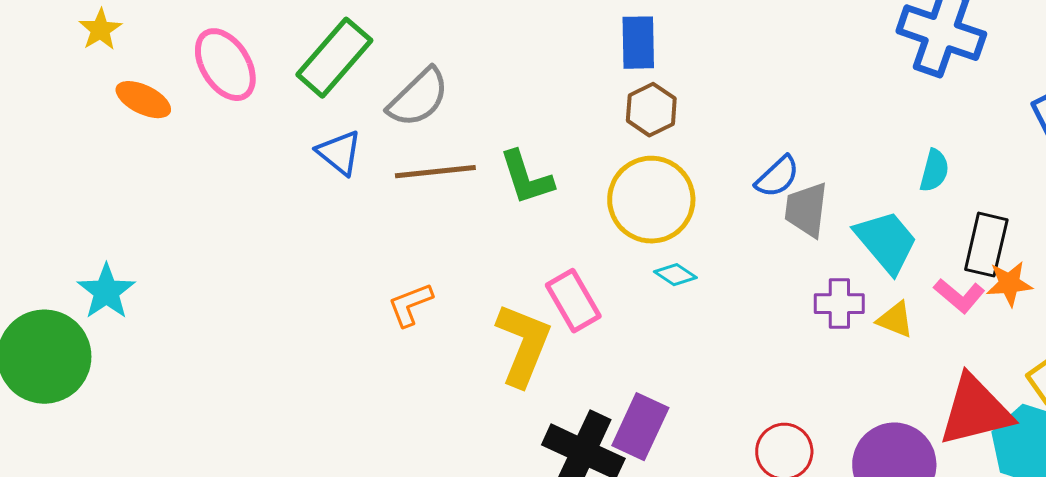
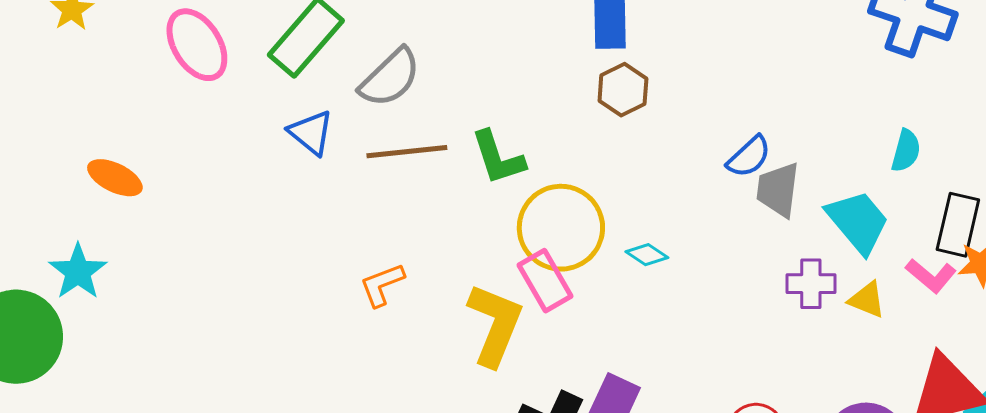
orange ellipse: (143, 100) -> (115, 178), moved
yellow circle: (651, 200) -> (561, 228), moved

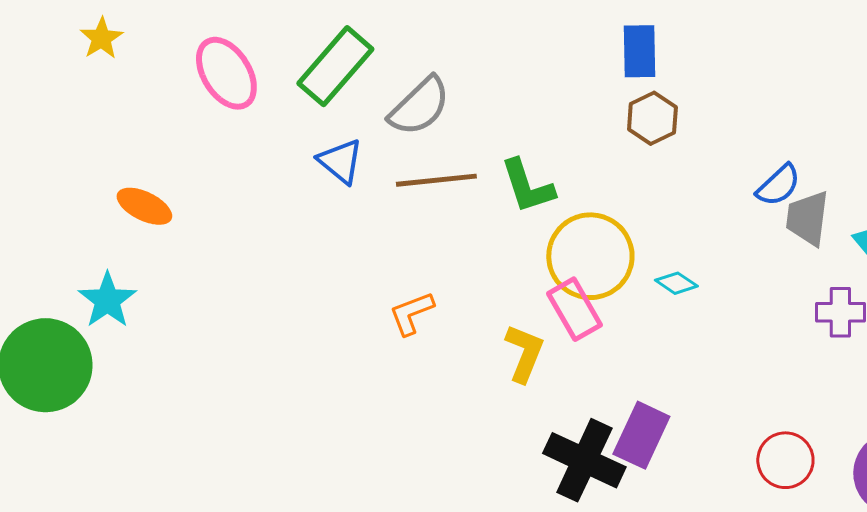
yellow L-shape: (495, 325) -> (524, 353), size x0.7

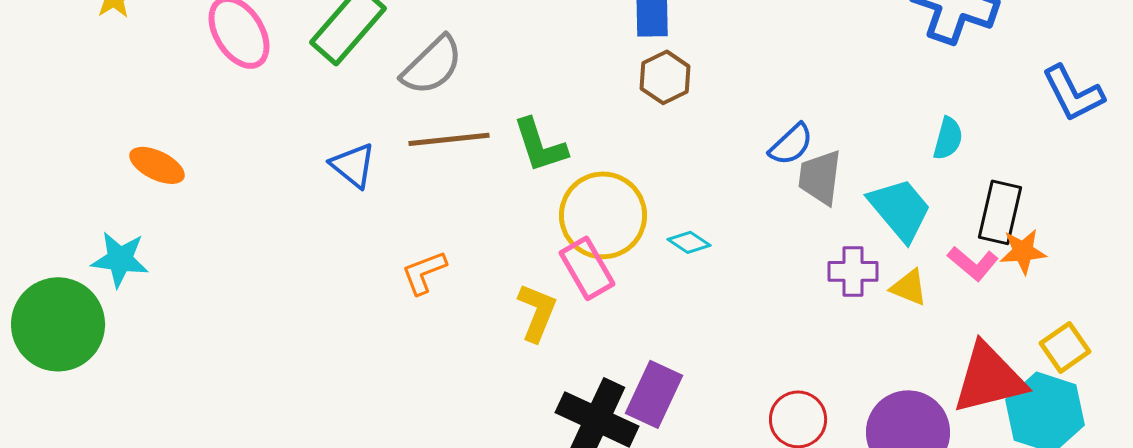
blue triangle: (340, 161) -> (353, 165), moved
cyan star: (107, 300) -> (120, 259), turned -30

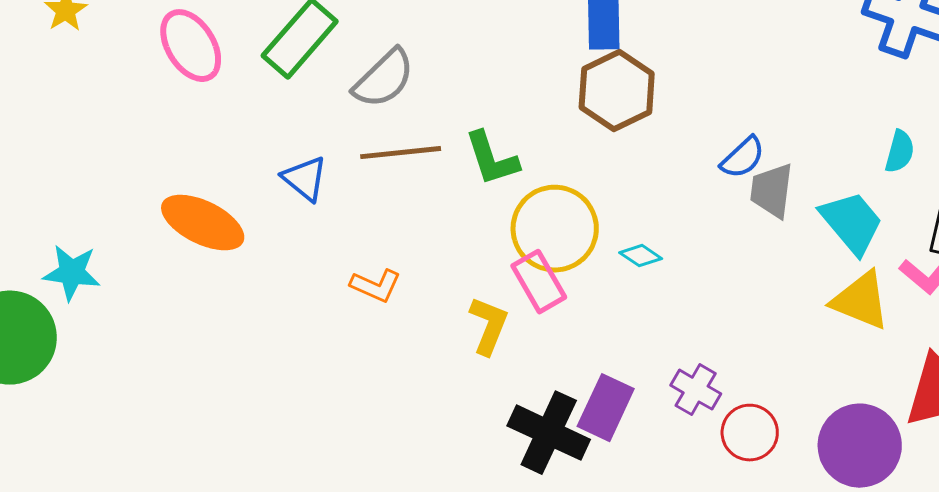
brown hexagon: (665, 77) -> (617, 91), size x1.5
orange ellipse: (157, 165) -> (203, 223), moved, size x1.5
purple cross: (853, 271) -> (696, 390), moved, turned 30
orange L-shape: (424, 272) -> (376, 286), turned -135
yellow triangle: (909, 287) -> (861, 301), size x1.6

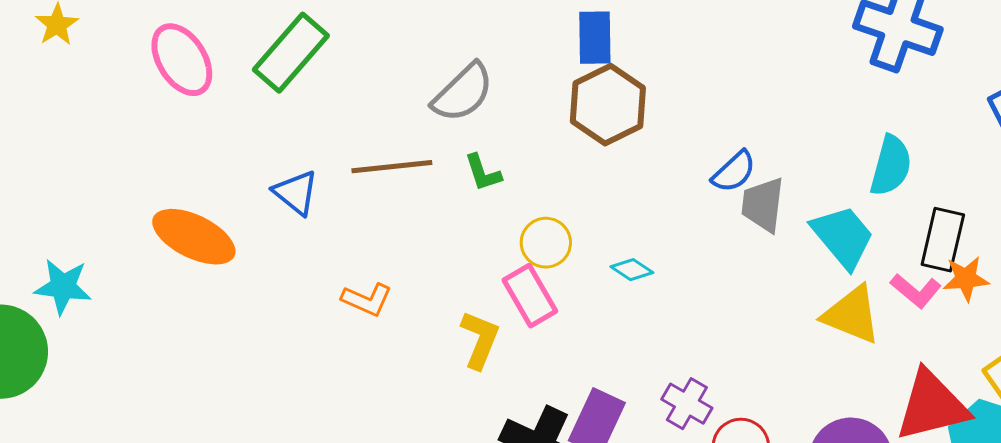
gray semicircle: (384, 79) -> (463, 93), moved
cyan semicircle: (900, 152) -> (891, 166), size x1.4
green L-shape: (492, 159) -> (483, 173), size x0.7
yellow circle: (555, 229) -> (546, 243), size x0.6

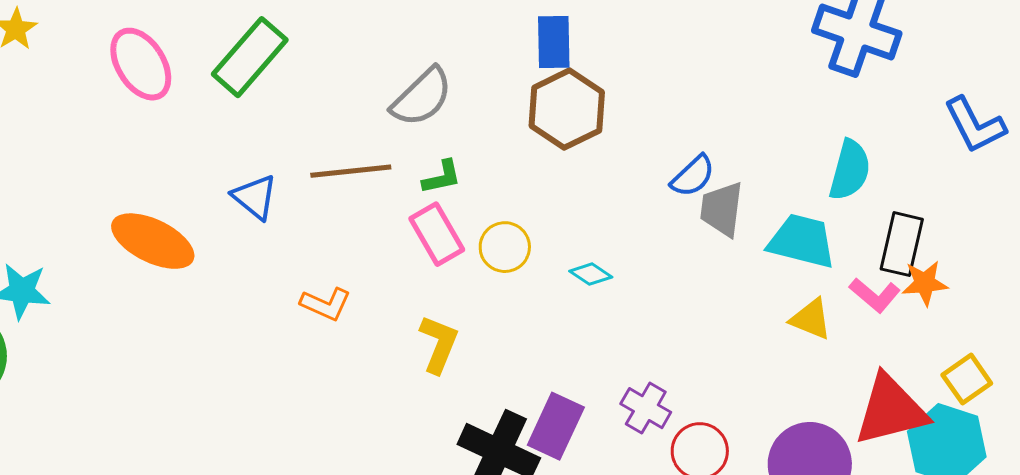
green L-shape: (483, 173) -> (442, 177), turned -84
cyan trapezoid: (843, 237) -> (802, 241), turned -36
pink rectangle: (530, 296) -> (437, 234), moved
yellow triangle: (852, 315) -> (811, 319), size x0.7

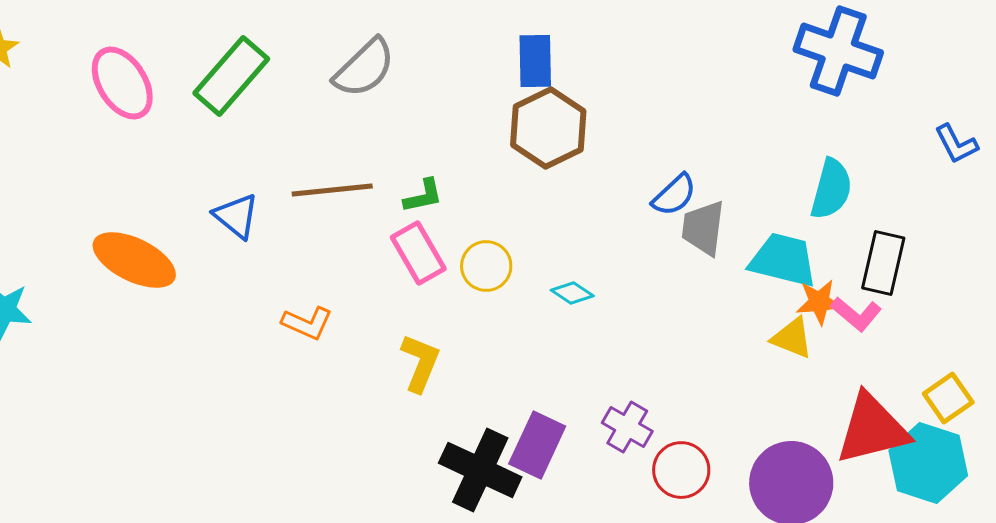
gray semicircle: (422, 97) -> (364, 68), moved
blue L-shape: (975, 125) -> (956, 144), size x0.7
orange star: (925, 283) -> (819, 302), moved

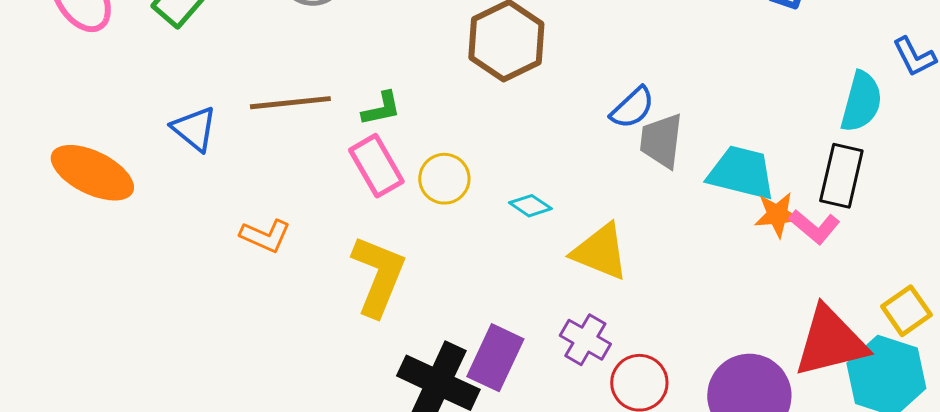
cyan semicircle: (831, 189) -> (861, 102), moved
yellow triangle: (792, 338) -> (600, 252), moved, size x1.4
yellow L-shape: (420, 363) -> (378, 276), size x1.4

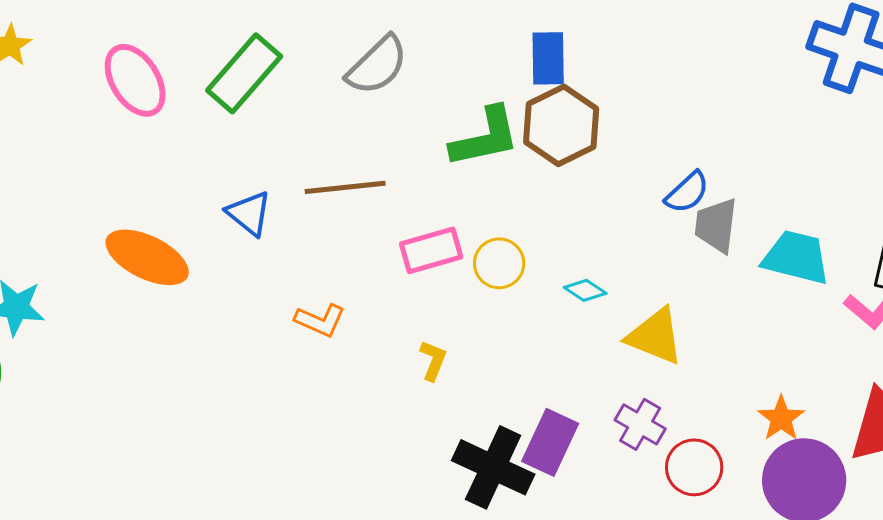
green L-shape: (381, 109) -> (485, 137), moved, size x1.8
pink rectangle: (376, 166) -> (431, 250), turned -76
orange star: (777, 215) -> (781, 418), moved, turned -30
yellow L-shape: (378, 276) -> (433, 360), size x0.5

